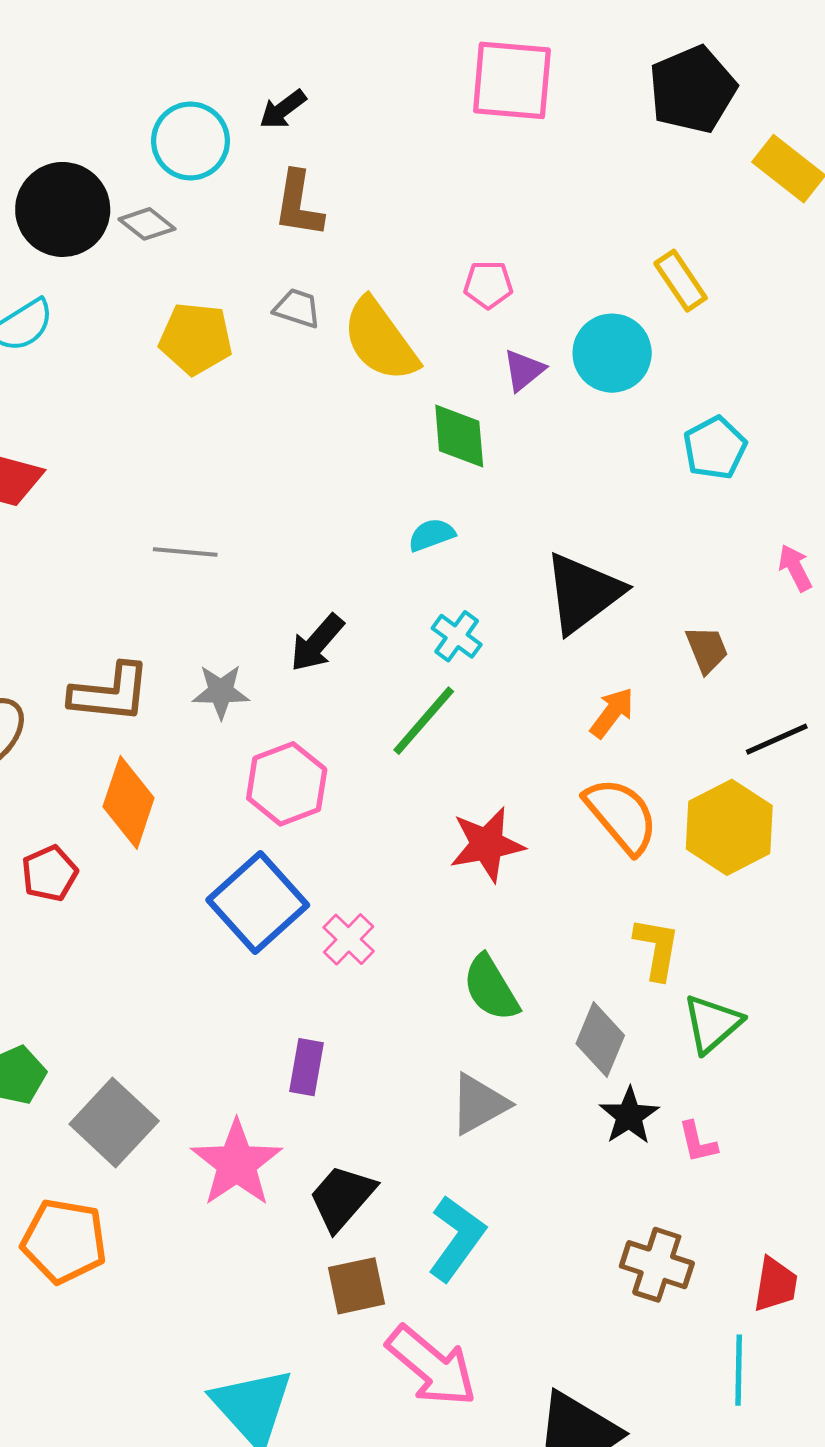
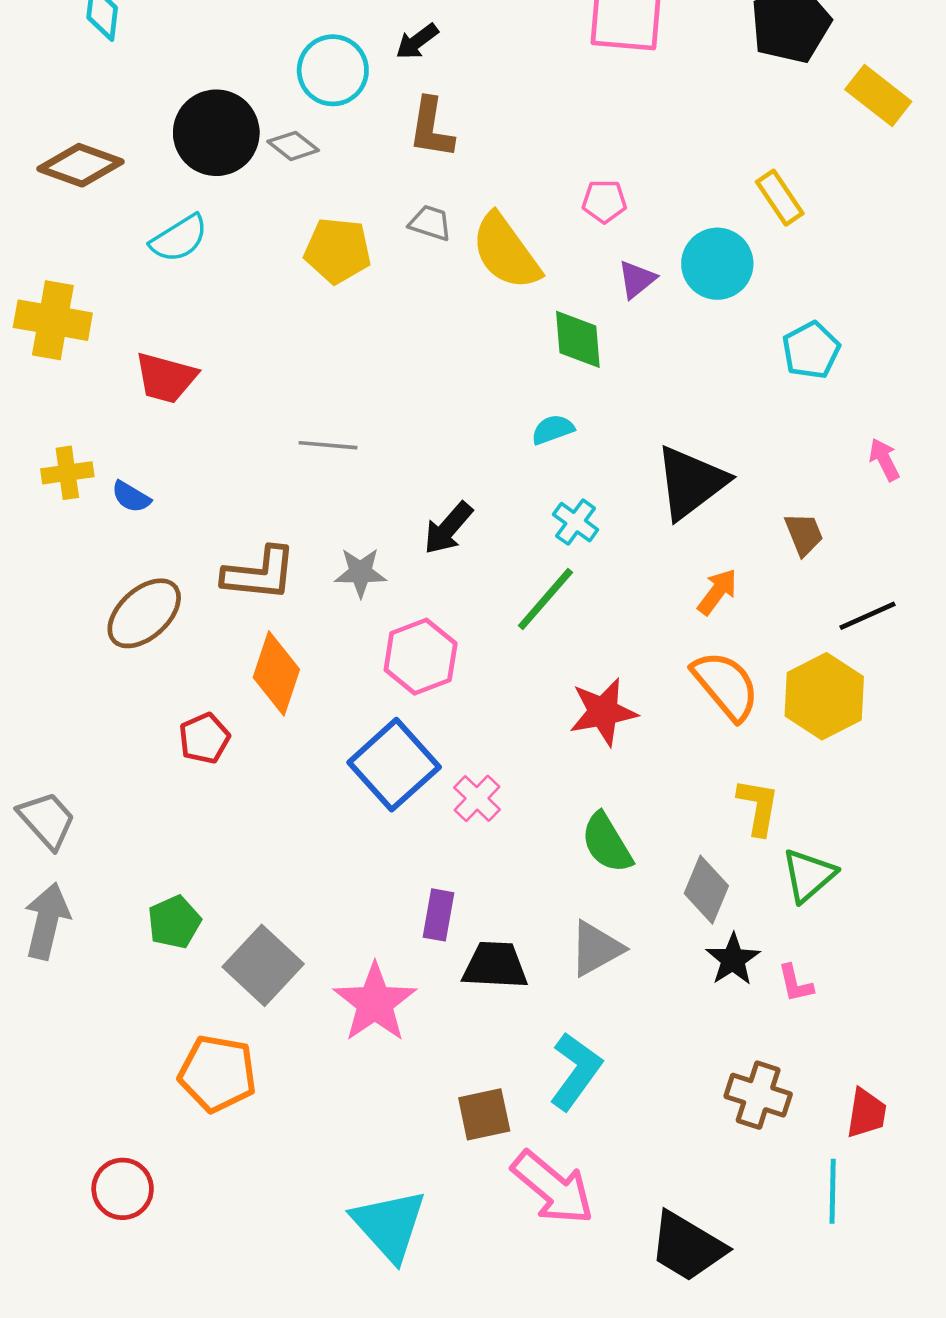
black trapezoid: (342, 1198) -> (495, 965), moved, turned 52

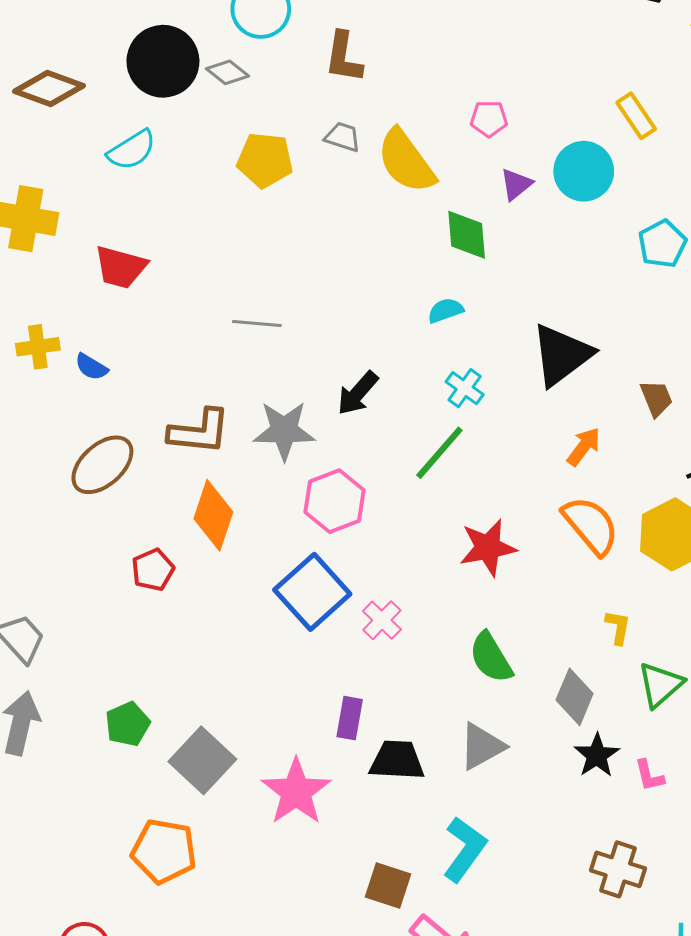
gray star: (360, 573) -> (284, 431), size x1.4
yellow L-shape: (758, 807) -> (618, 627), size x0.7
brown square: (484, 1114) -> (388, 886), turned 30

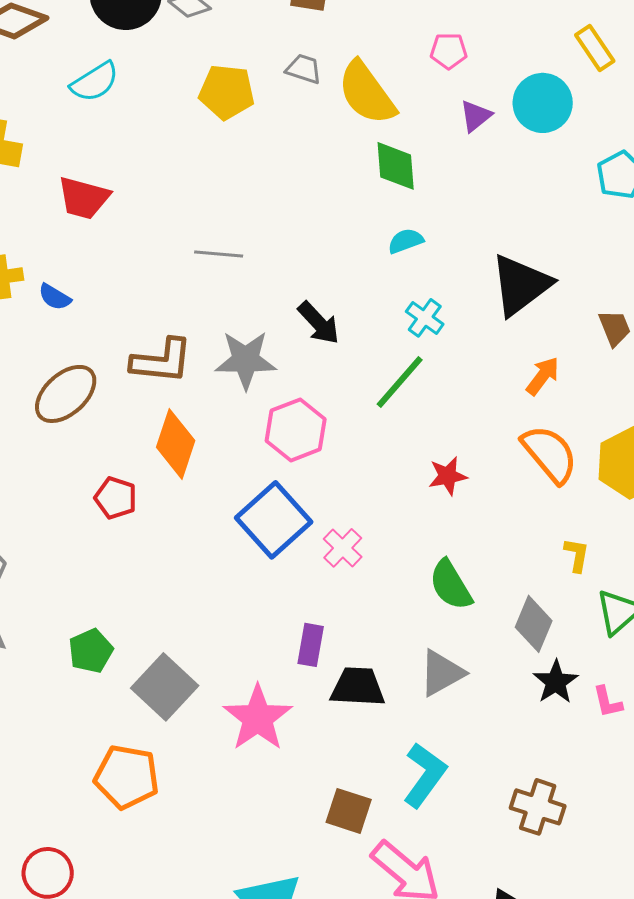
green diamond: (467, 235) -> (396, 166), moved
black arrow: (358, 393) -> (319, 323), turned -84
red star: (488, 548) -> (448, 476), size x0.7
red pentagon: (153, 570) -> (116, 498), turned -30
brown cross: (618, 869) -> (538, 807), moved

